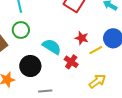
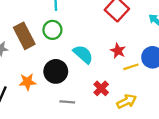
red cross: (71, 62) -> (101, 88), moved

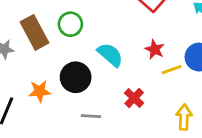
yellow arrow: (127, 101) -> (184, 117), moved, turned -60

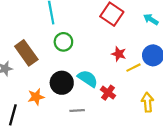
green circle: (70, 24) -> (63, 42), moved
cyan semicircle: (110, 55) -> (88, 79), moved

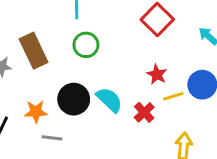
red cross: (108, 93) -> (144, 112), moved
gray line: (77, 111) -> (52, 138), moved

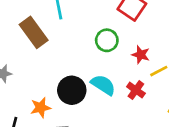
green circle: (86, 45) -> (107, 40), moved
brown rectangle: (34, 51) -> (34, 32), moved

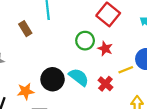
brown rectangle: (34, 32) -> (25, 29), size x0.6
red star: (141, 55) -> (105, 49), moved

